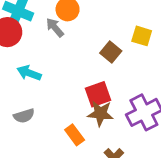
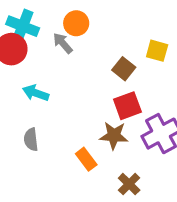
red square: (98, 94) -> (127, 106), moved
gray semicircle: (24, 116) -> (31, 139), turned 102

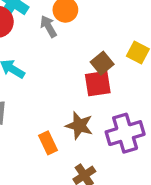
red square: (127, 106) -> (98, 84), moved

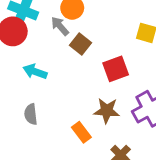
brown square: (102, 63) -> (80, 44), moved

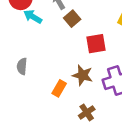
cyan arrow: (35, 72) -> (33, 17), moved
orange rectangle: (81, 132) -> (59, 88), turned 56

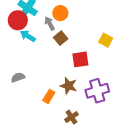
gray semicircle: (22, 66) -> (18, 77), turned 64

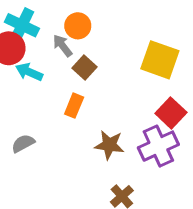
yellow square: (106, 40) -> (160, 60), size x1.6
red square: (80, 59) -> (171, 113), moved, turned -30
orange rectangle: (49, 96) -> (74, 106), moved

